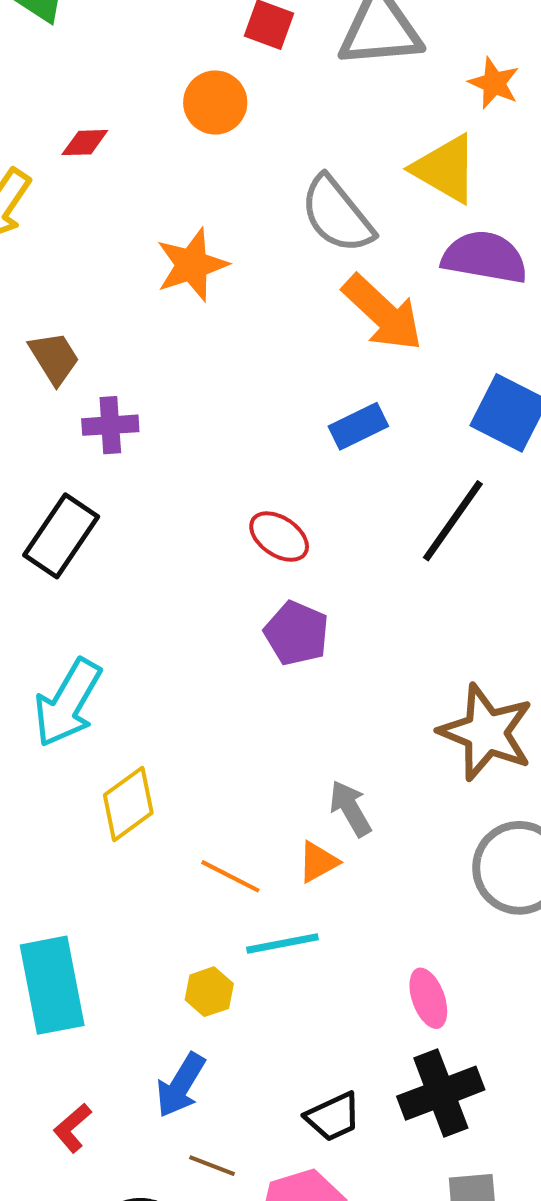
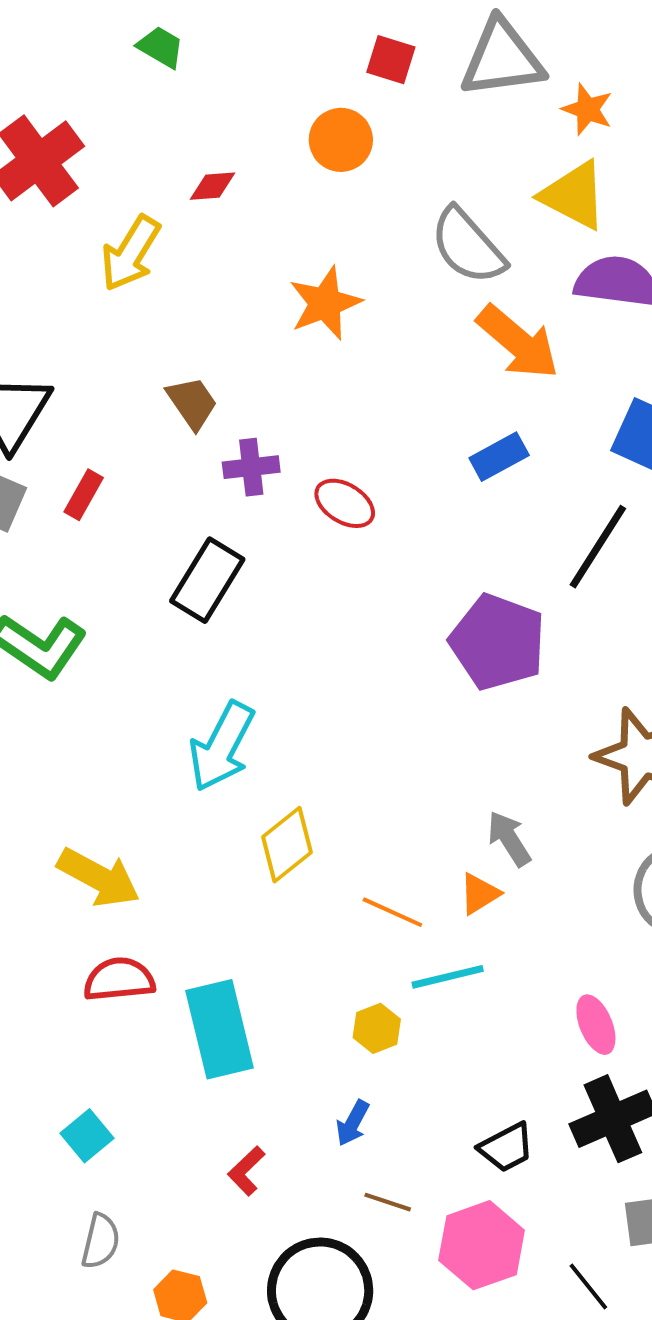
orange star: (494, 83) -> (587, 109), moved
red ellipse: (279, 537) -> (345, 503), moved
purple pentagon: (297, 633) -> (498, 642), moved, size x1.5
blue arrow: (181, 1085) -> (353, 1123), size x0.7

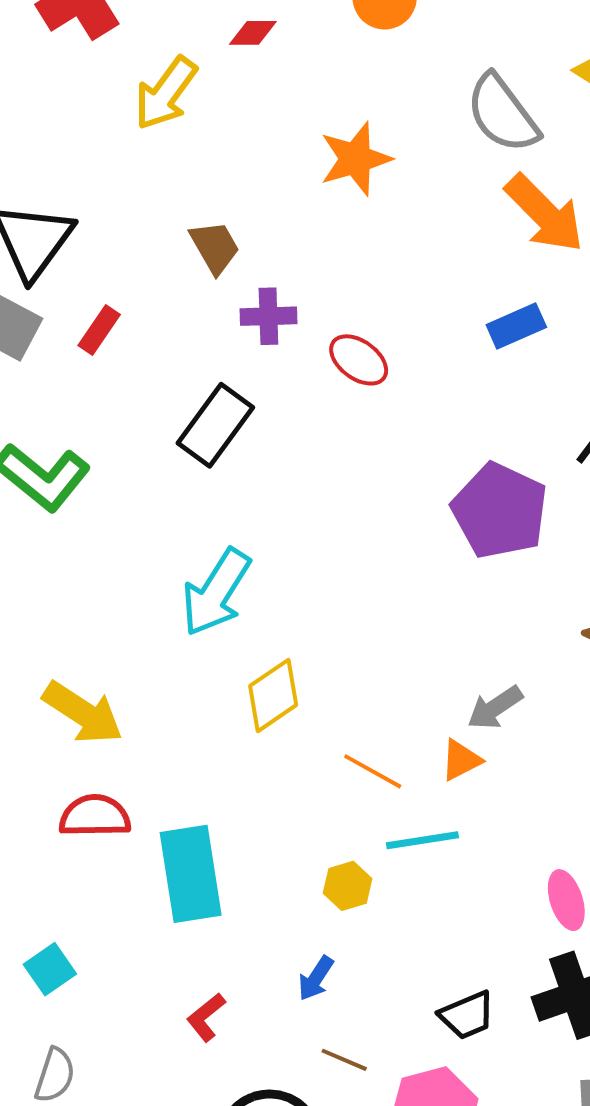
gray arrow: (509, 839) -> (495, 708), turned -96

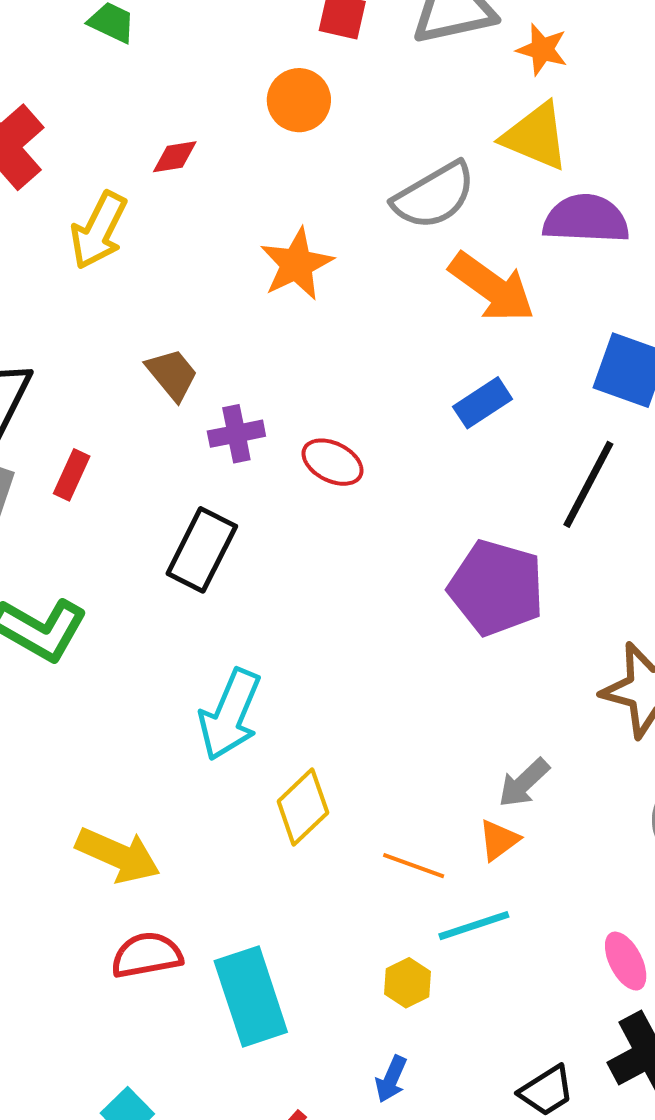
gray semicircle: (502, 114) -> (434, 196), turned -74

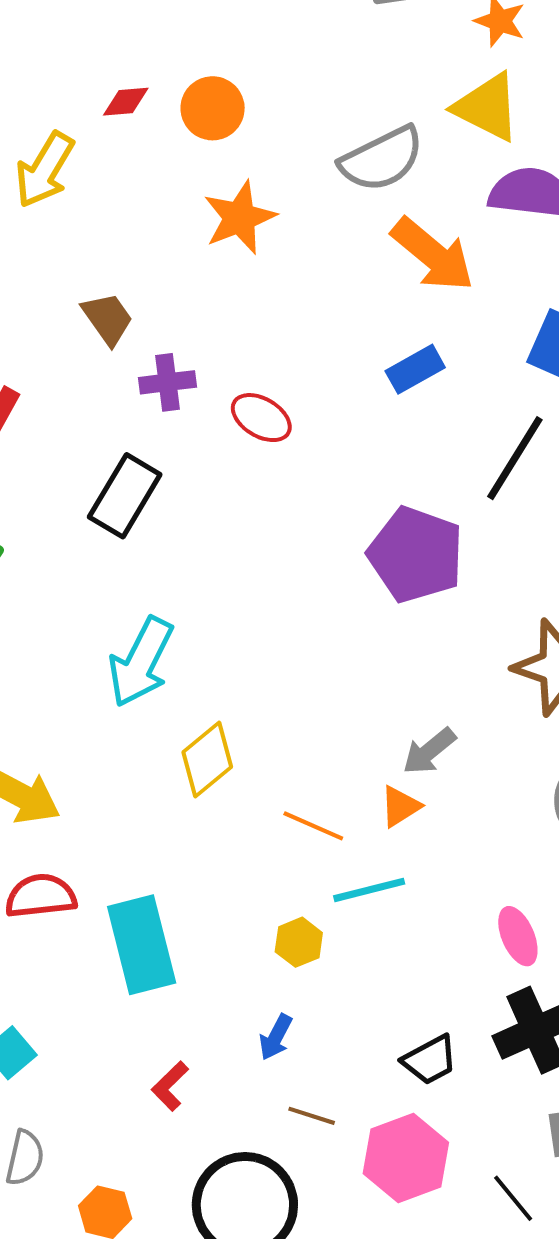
orange circle: (299, 100) -> (213, 108), moved

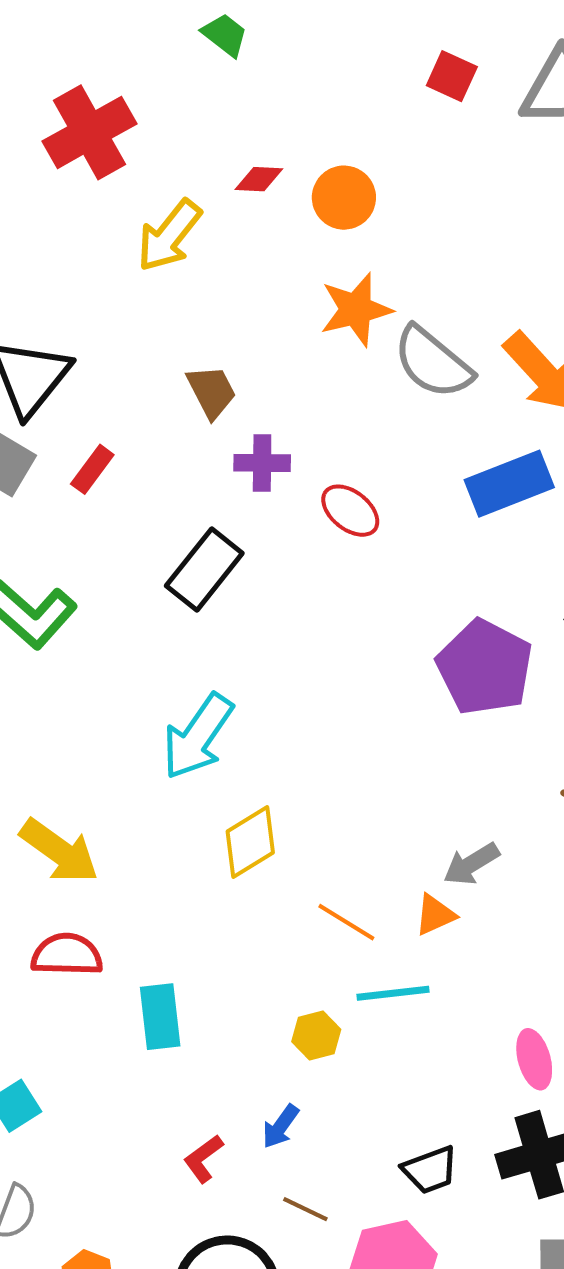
gray semicircle: (382, 159) -> (433, 362), moved, turned 58
blue rectangle: (415, 369) -> (509, 484), size x1.5
cyan rectangle: (142, 945) -> (160, 1017), size x0.7
red L-shape: (170, 1086) -> (203, 1159), moved

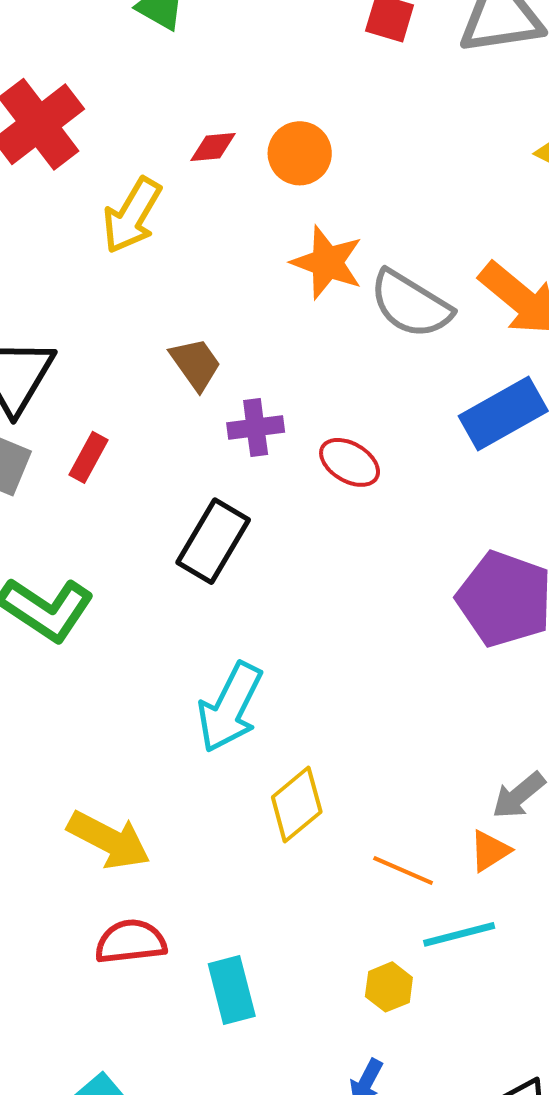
orange star: (356, 310) -> (327, 263), turned -30

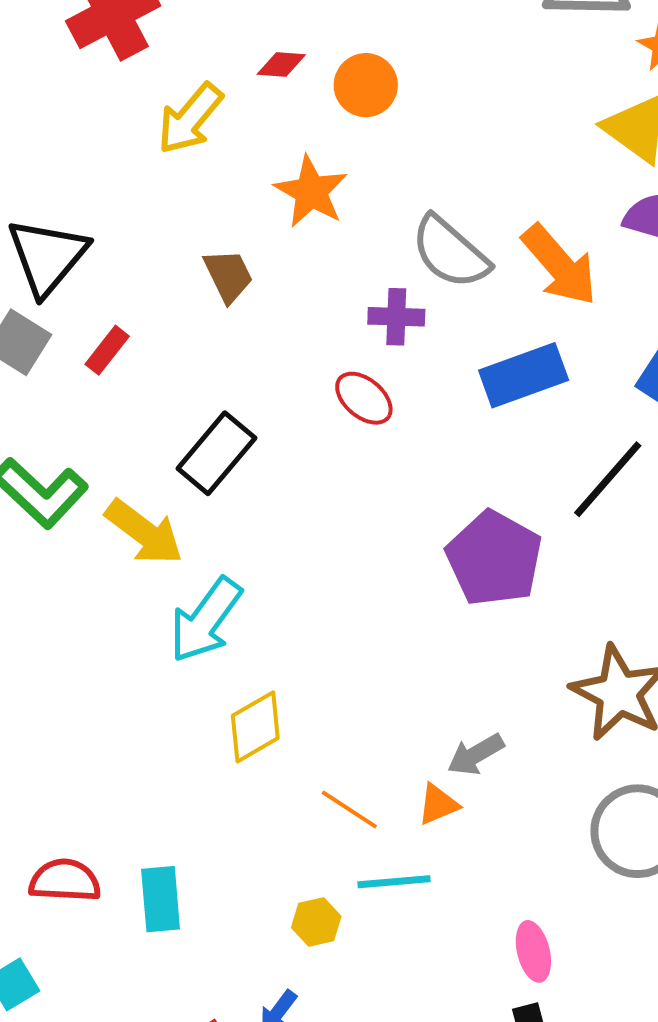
orange star: (327, 263) -> (311, 192), moved
purple cross: (256, 428) -> (396, 317), moved
yellow arrow: (109, 840) -> (144, 532), moved
red semicircle: (131, 942) -> (65, 881), moved

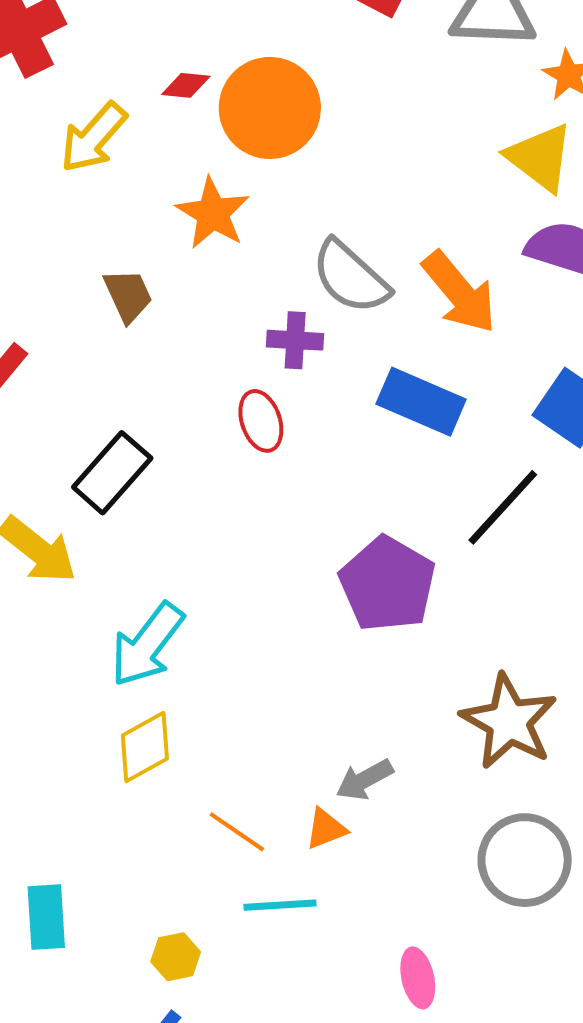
orange circle: (366, 85) -> (270, 108), size x1.6
blue rectangle: (524, 375) -> (421, 402), turned 42
red ellipse: (364, 398) -> (261, 421), turned 30
cyan arrow: (206, 620) -> (147, 645), moved
yellow hexagon: (316, 922) -> (176, 957), moved

